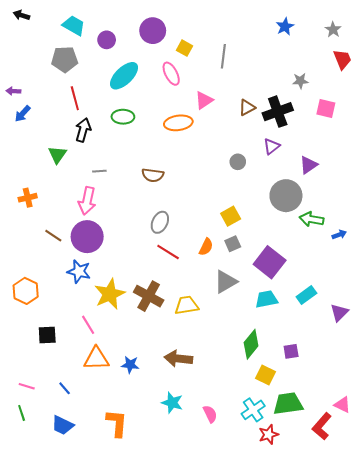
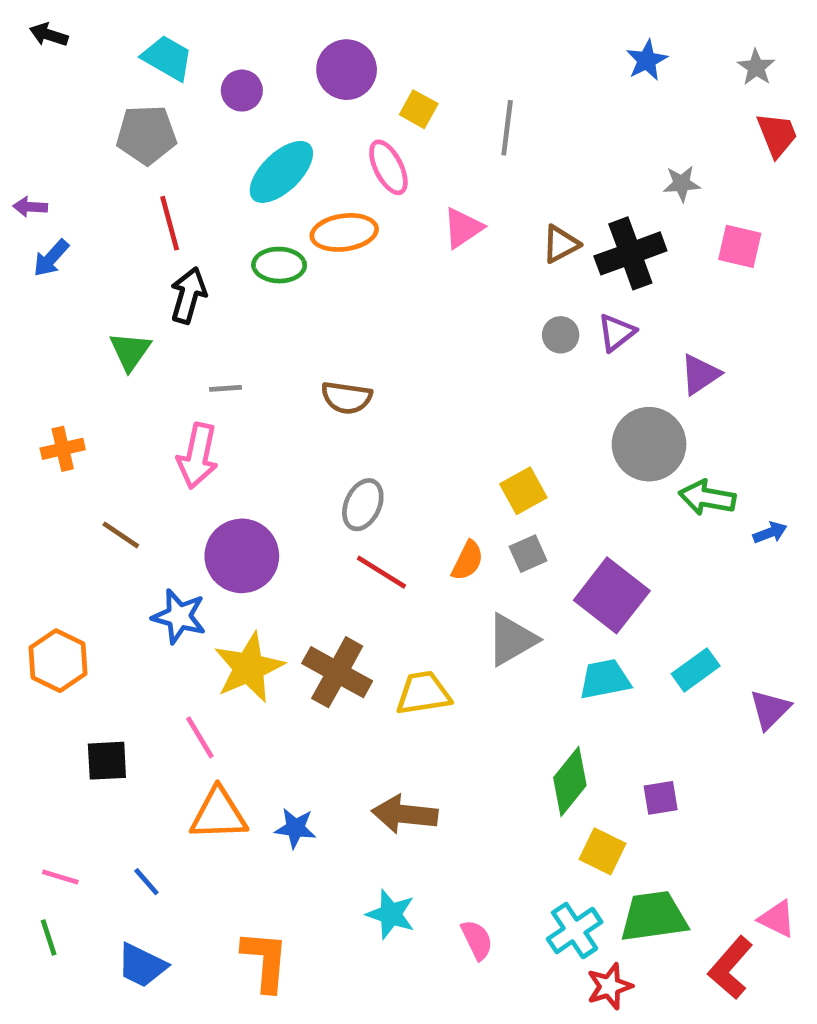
orange ellipse: (178, 123) -> (344, 232), moved
gray circle: (238, 162) -> (561, 335), moved
purple circle: (87, 237) -> (242, 556), moved

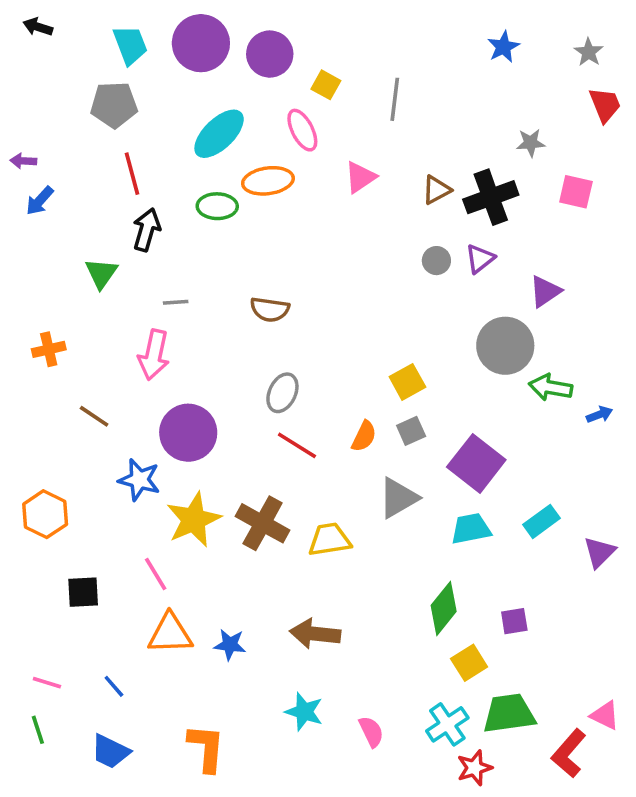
cyan trapezoid: (167, 58) -> (130, 45), turned 39
purple circle: (242, 91) -> (201, 43), moved, size x1.8
yellow square: (602, 851) -> (469, 663), turned 32

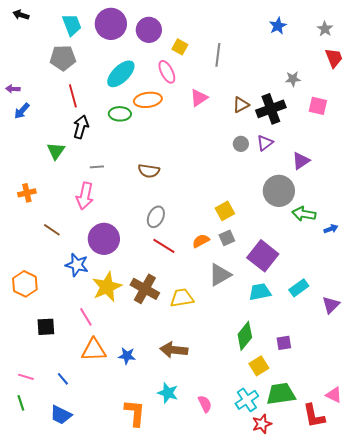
orange semicircle: (364, 436) -> (201, 241), turned -144
orange L-shape: (206, 748) -> (135, 413), moved
red L-shape: (569, 753) -> (314, 416), turned -52

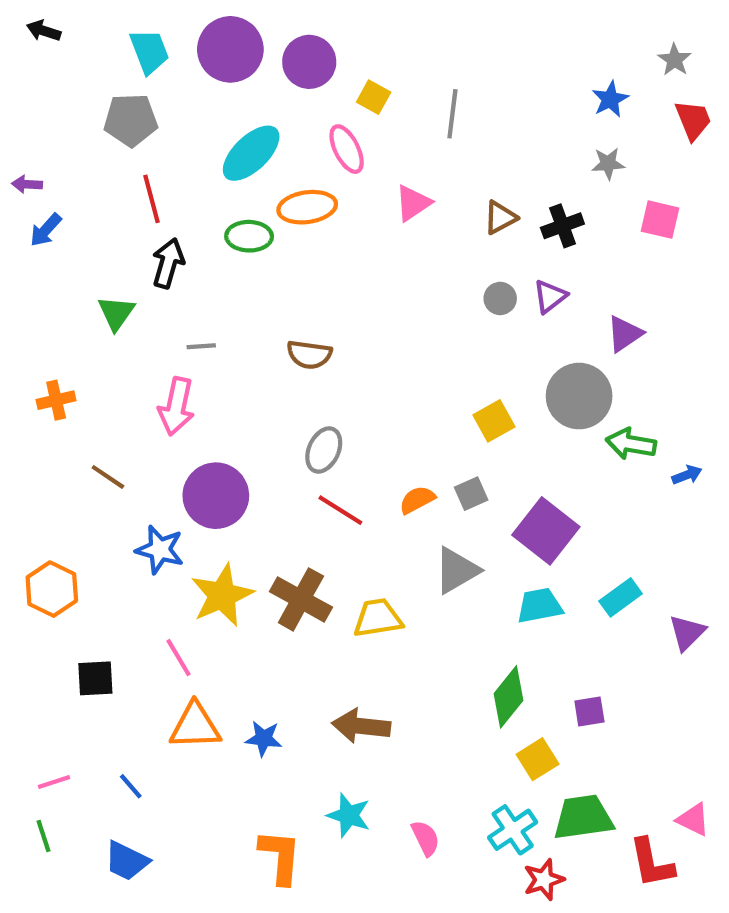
blue star: (278, 26) -> (610, 99), moved
black cross: (271, 109) -> (562, 226), size x0.7
yellow square: (225, 211) -> (494, 421), moved
pink line: (26, 377) -> (54, 782), turned -35

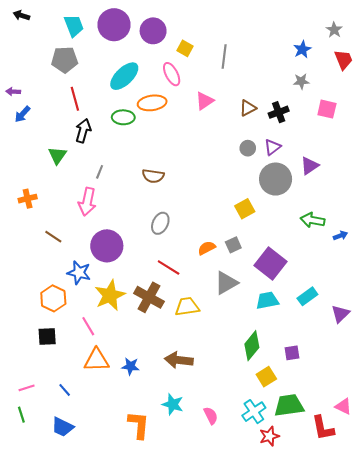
gray line: (201, 346) -> (100, 172), turned -64
gray circle: (579, 396) -> (276, 179), moved
red line: (340, 510) -> (169, 268), moved
orange hexagon: (52, 589) -> (53, 298), moved

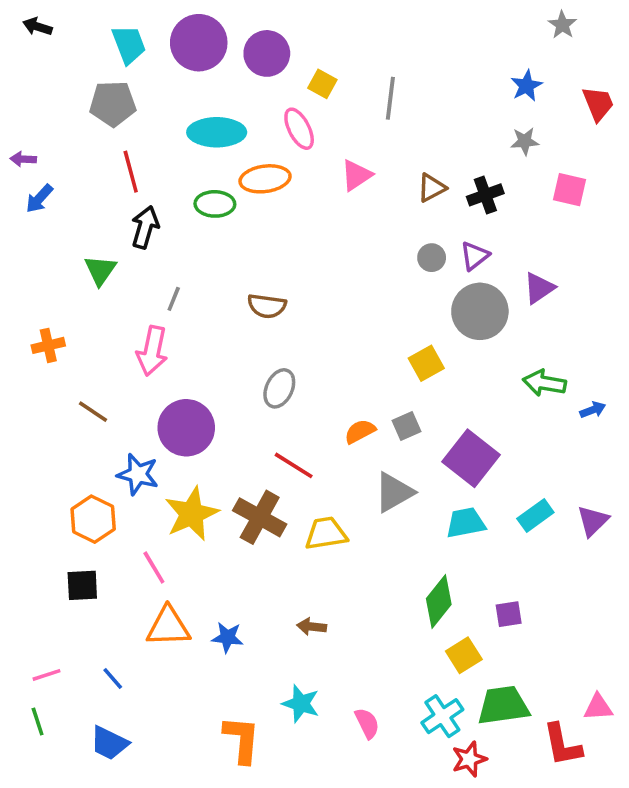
gray star: (334, 30) -> (562, 25), moved
cyan ellipse: (124, 76) -> (217, 132), turned 44
purple triangle: (340, 314) -> (593, 521), moved
brown arrow: (179, 360) -> (312, 627), size x0.6
pink triangle: (343, 406) -> (598, 707), turned -30

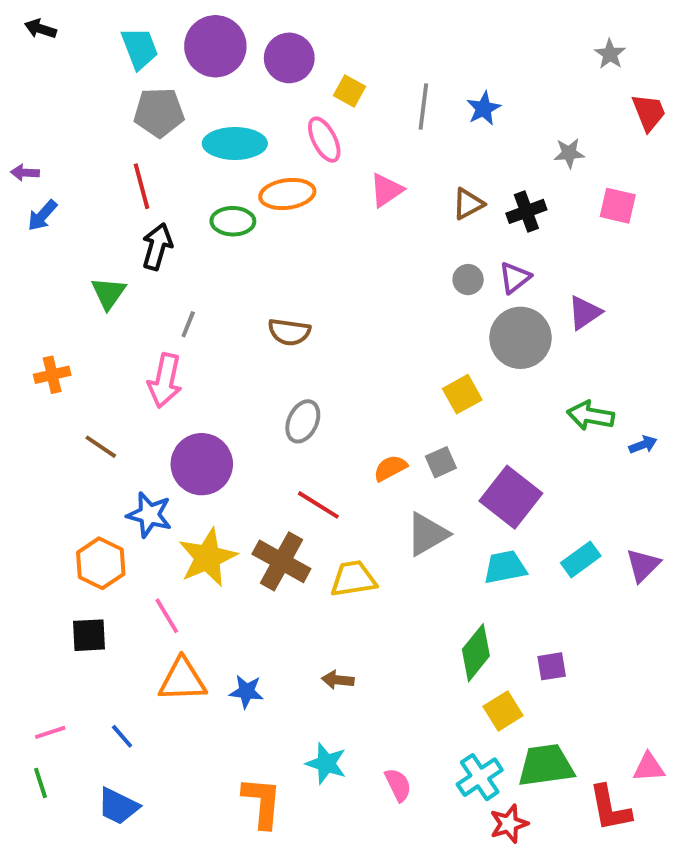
gray star: (562, 25) -> (610, 54), moved
blue star: (527, 86) -> (484, 108), moved
gray pentagon: (113, 104) -> (159, 112), moved

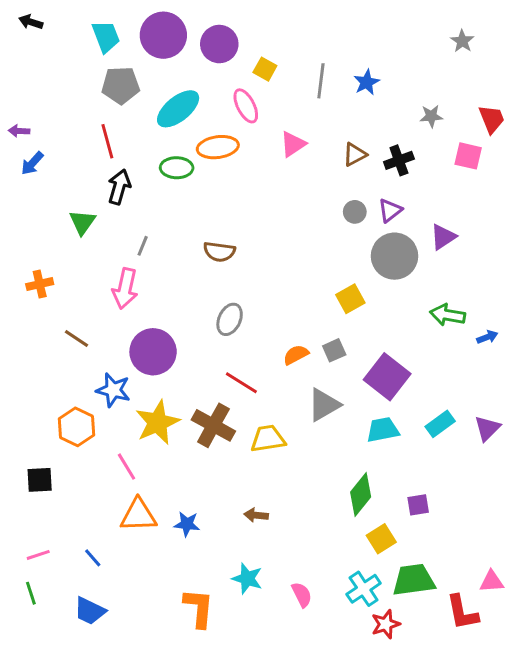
red trapezoid: (649, 112) -> (492, 119), moved
cyan ellipse: (235, 143) -> (178, 109), turned -39
black square: (89, 635) -> (40, 480), moved

